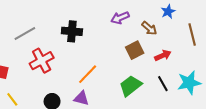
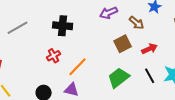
red cross: (42, 61) -> (54, 56), moved, size x0.6

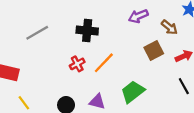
orange line: (78, 67) -> (104, 63), moved
green trapezoid: (119, 78) -> (133, 92), moved

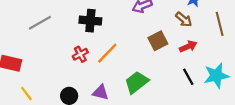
brown arrow: (169, 27) -> (184, 19), moved

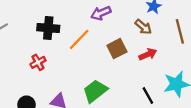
orange line: (107, 53) -> (79, 39), moved
black line: (188, 77) -> (148, 96), moved

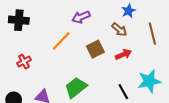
black cross: (48, 28) -> (19, 20), moved

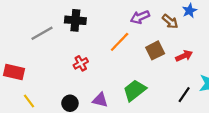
brown arrow: (119, 29) -> (170, 21), moved
black line: (123, 92) -> (184, 95), turned 63

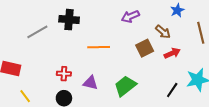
brown arrow: (170, 21) -> (163, 32), moved
orange line: (120, 42) -> (99, 47), moved, turned 45
red cross: (81, 63) -> (64, 74), moved, turned 32
purple triangle: (100, 100) -> (90, 83), moved

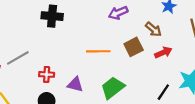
gray line: (37, 32) -> (18, 58), moved
orange line: (99, 47) -> (98, 51), moved

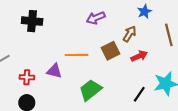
brown arrow: (153, 29) -> (130, 34), turned -98
purple triangle: (75, 84) -> (54, 71), moved

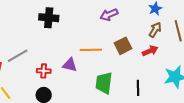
brown arrow: (130, 34) -> (155, 30), moved
green trapezoid: (90, 90) -> (104, 83), turned -45
black line: (139, 94) -> (138, 88), moved, turned -35

